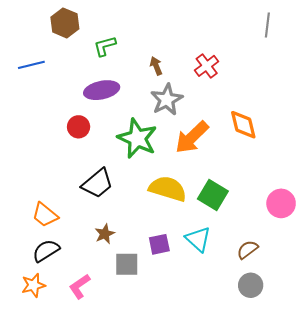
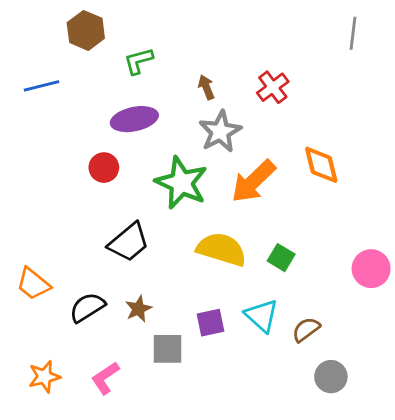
green square: (213, 195) -> (281, 258), size x0.7
orange trapezoid: (45, 215) -> (33, 284), moved
brown semicircle: (247, 250) -> (306, 330), moved
black semicircle: (46, 251) -> (87, 307), moved

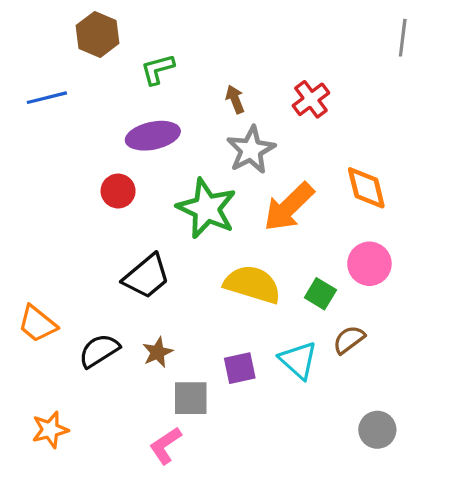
pink circle: (371, 269) -> (369, 264), moved
brown semicircle: (306, 330) -> (349, 340), moved
pink L-shape: (105, 378) -> (165, 446), moved

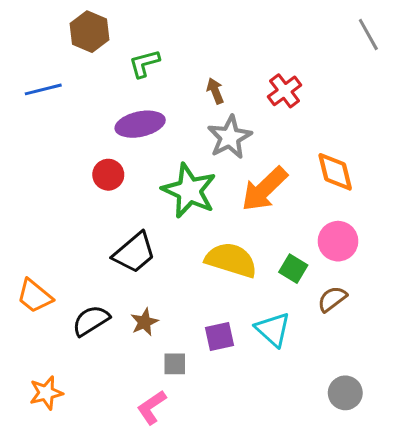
gray line: (403, 38) -> (368, 35), turned -36
brown semicircle: (349, 340) -> (332, 299), moved
gray square: (191, 398) -> (175, 364), size x0.7

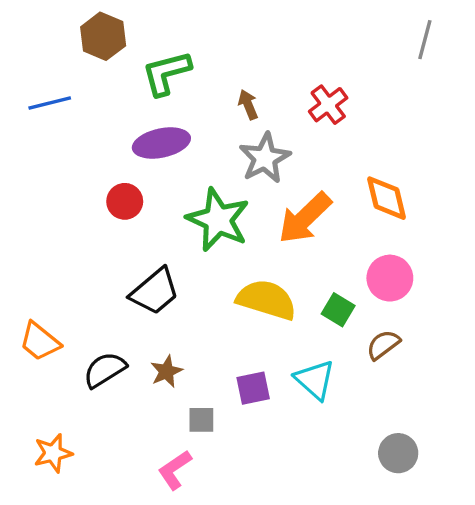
gray line: (368, 35) -> (425, 40), turned 44
green L-shape: (144, 63) -> (166, 73), size x1.4

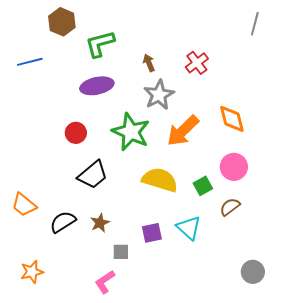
red circle: (125, 201) -> (76, 133), moved
green square: (338, 310) -> (203, 186), turned 30
gray circle: (398, 453) -> (253, 272), moved

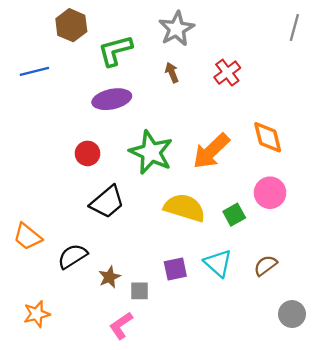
gray star: (159, 95) -> (176, 29), moved
brown semicircle: (230, 207) -> (265, 265), moved
brown star: (100, 223) -> (109, 277), moved

